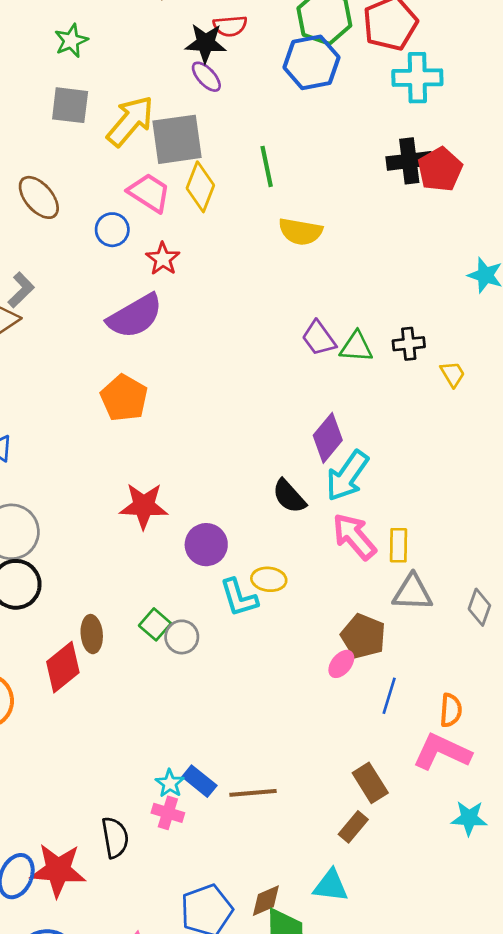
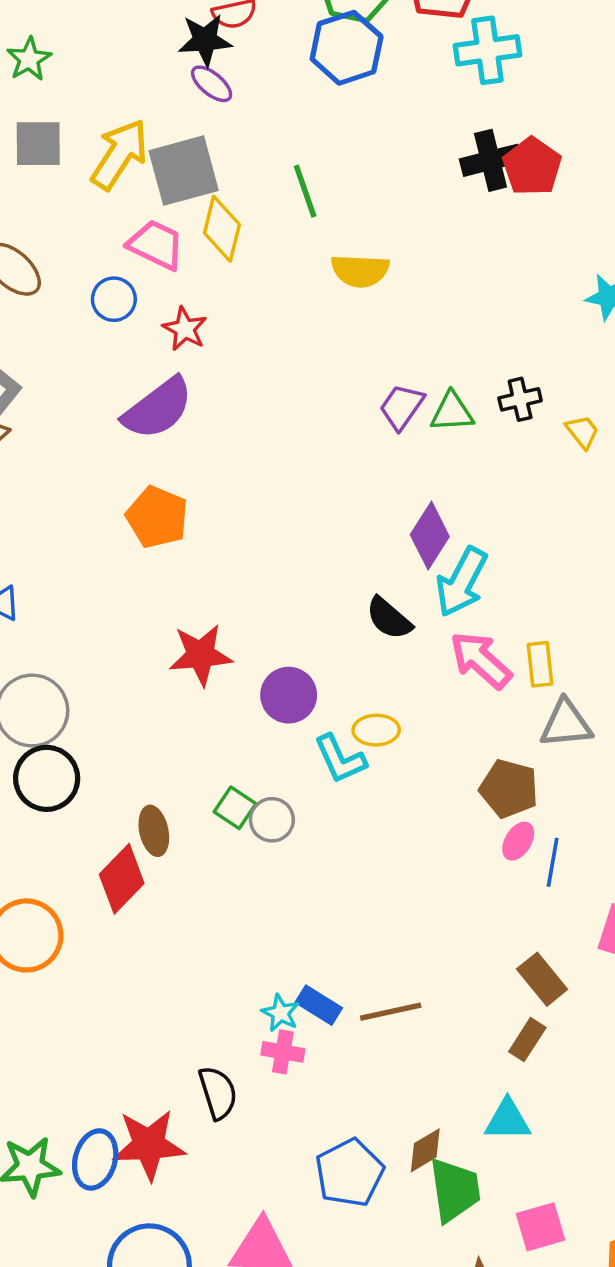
purple trapezoid: (319, 338) -> (402, 407), turned 78
pink ellipse: (341, 664) -> (518, 841), moved

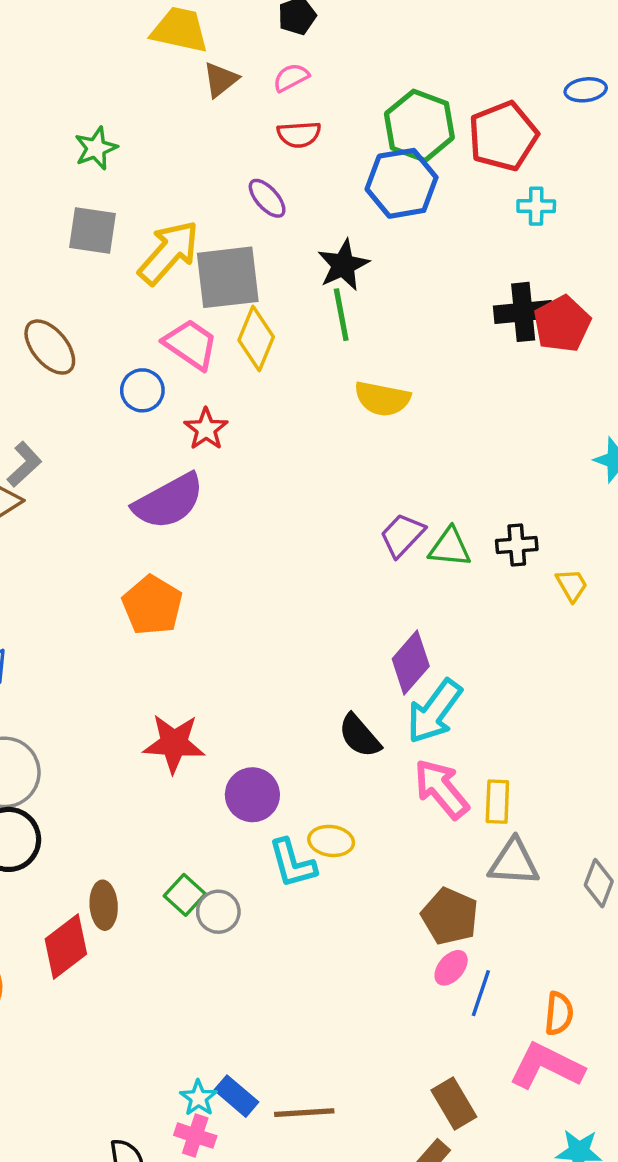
black star: (205, 40) -> (343, 265), moved, turned -30
cyan cross: (487, 50) -> (536, 206), size x0.6

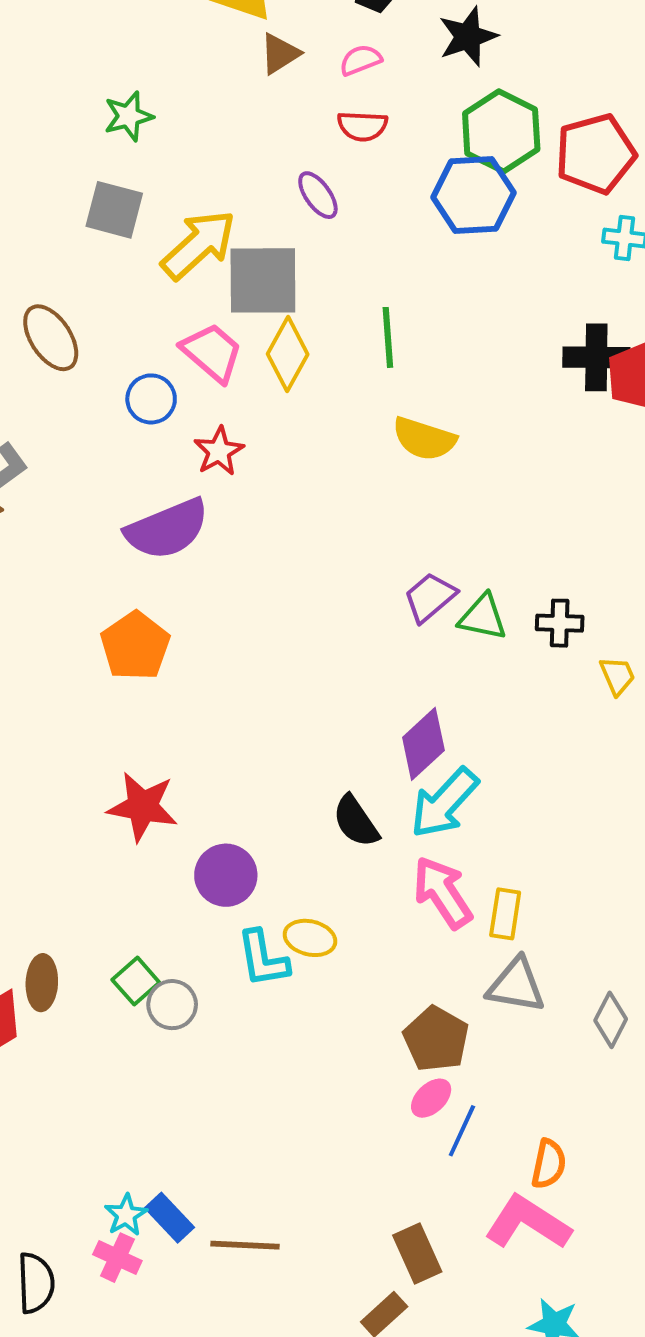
black star: (343, 265) -> (468, 37), moved

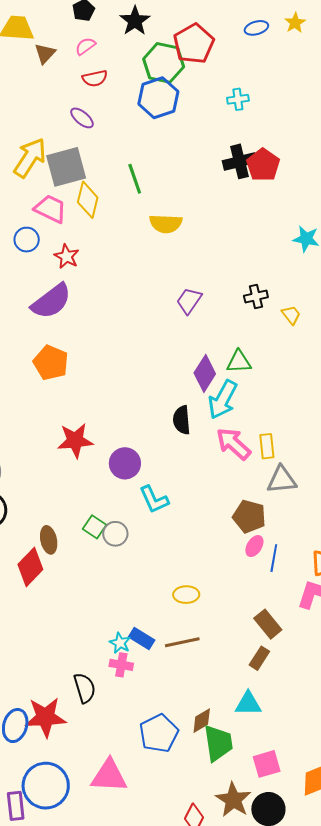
red pentagon: (596, 154) -> (194, 44), moved
green triangle: (483, 617) -> (239, 362), moved
black semicircle: (356, 821) -> (182, 420), turned 44
yellow ellipse: (310, 938) -> (186, 595), moved

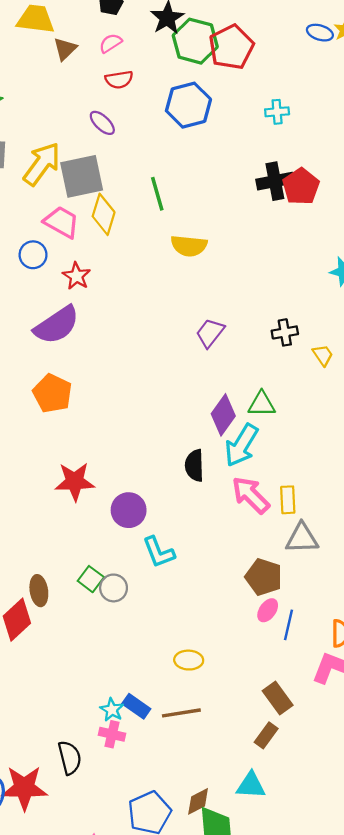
blue ellipse: (256, 28) -> (320, 33), moved, turned 30
green hexagon: (164, 63) -> (195, 41), moved

